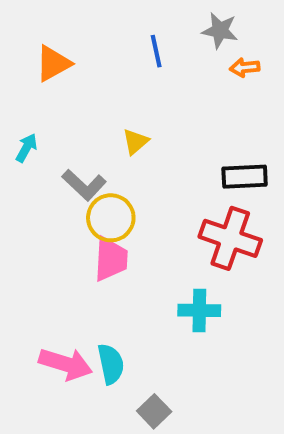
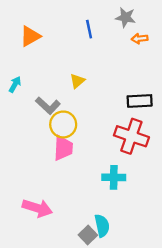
cyan semicircle: (111, 364) -> (102, 226), moved

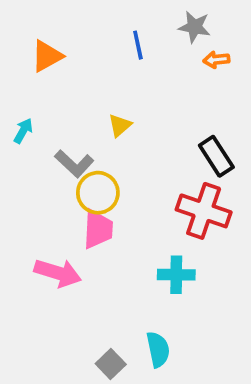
black rectangle: (140, 101) -> (216, 156), turned 60
pink arrow: (37, 208) -> (58, 273), moved
gray square: (88, 235) -> (111, 364), moved

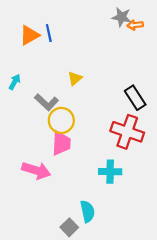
blue line: (138, 45) -> (49, 33), moved
orange arrow: (216, 60) -> (135, 25), moved
cyan semicircle: (158, 349) -> (87, 211), moved

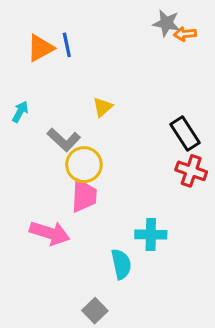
red cross: (127, 132) -> (191, 171), moved, size x0.7
cyan semicircle: (87, 211) -> (121, 264), moved

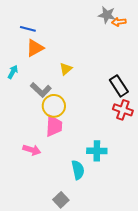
blue line: (67, 45) -> (28, 29), moved, turned -63
orange triangle: (40, 48) -> (35, 48), moved
pink arrow: (50, 233) -> (32, 150), size x0.7

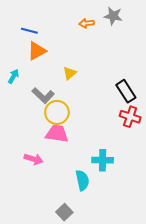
orange arrow: (119, 22) -> (87, 23), moved
pink trapezoid: (54, 126) -> (57, 134), turned -85

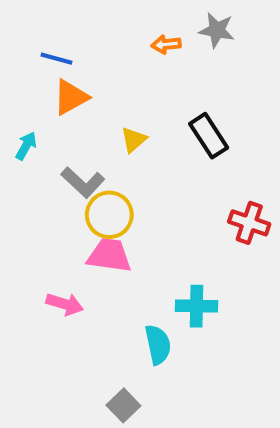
black rectangle: (126, 91) -> (209, 136), moved

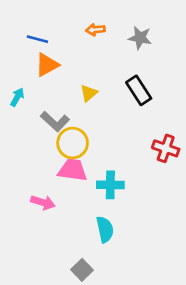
gray star: (217, 30) -> (140, 38), moved
orange arrow: (166, 44) -> (95, 30), moved
cyan cross: (196, 306) -> (110, 185), moved

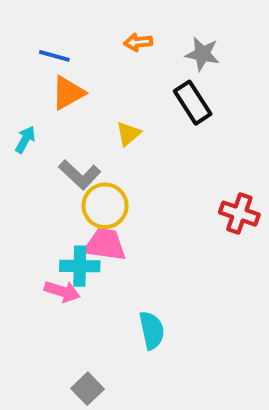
black rectangle: (139, 90) -> (193, 103), moved
cyan cross: (110, 185) -> (80, 266), moved
gray square: (82, 270) -> (87, 389), moved

